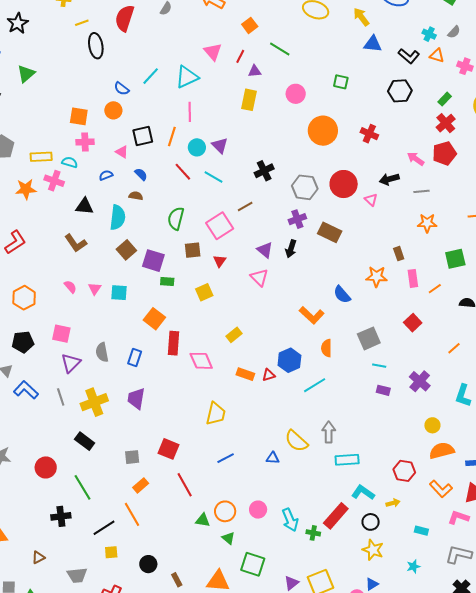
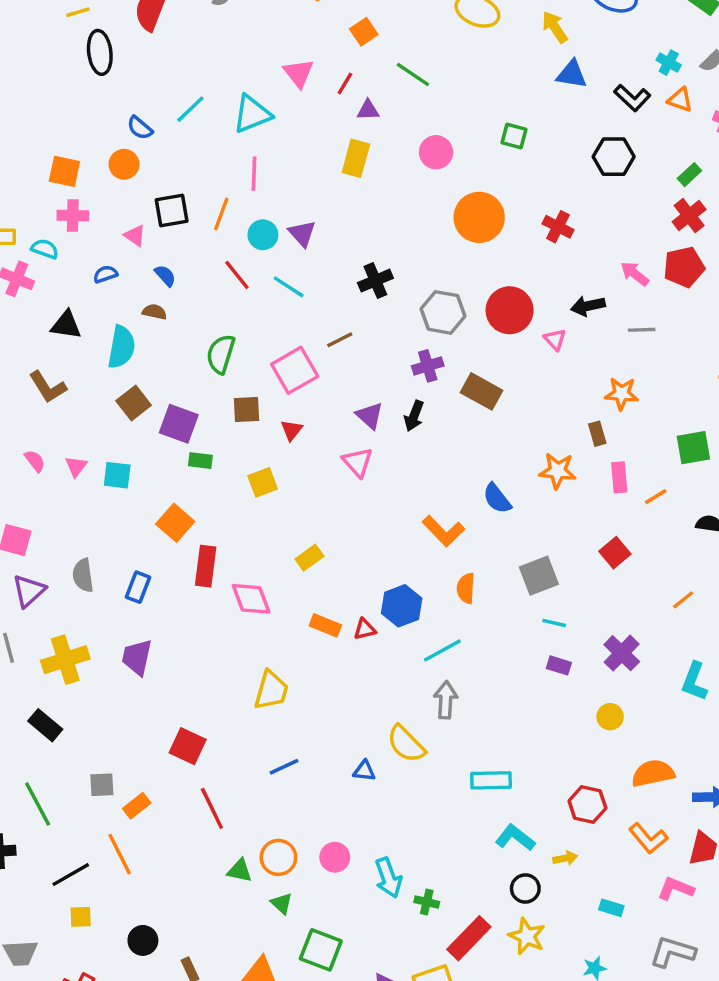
orange star: (427, 223) -> (622, 394), moved
yellow circle: (432, 425) -> (610, 717), moved
gray arrow: (329, 432) -> (446, 700), moved
gray square: (132, 457) -> (102, 785), moved
red rectangle: (336, 516) -> (469, 938), moved

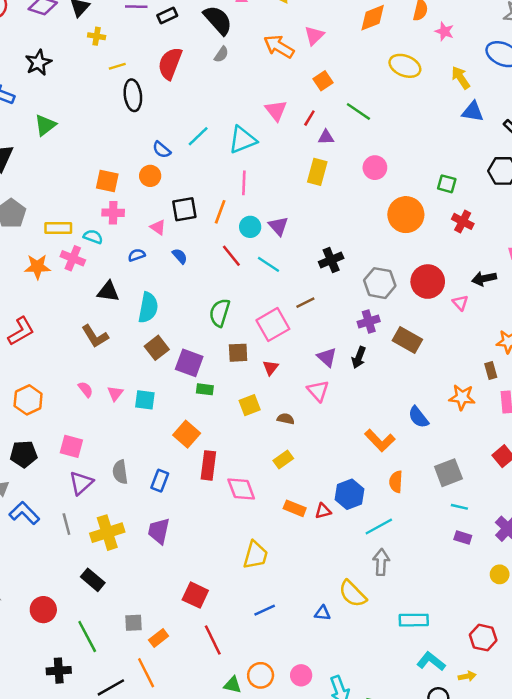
green square: (514, 136) -> (447, 184), moved
brown semicircle: (154, 312) -> (286, 419), moved

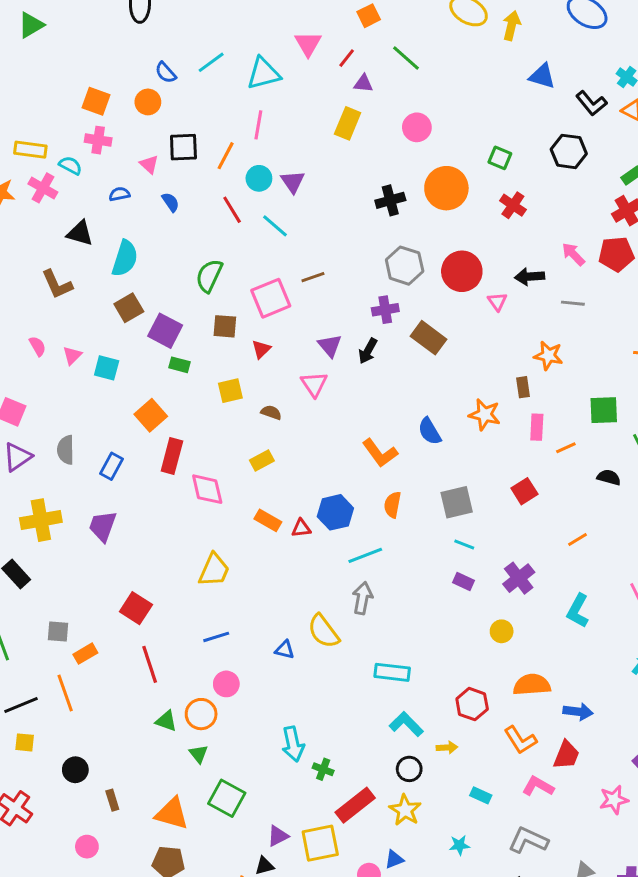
yellow arrow: (461, 78) -> (512, 26), moved, turned 40
black cross: (331, 260) -> (390, 200), moved
pink circle: (301, 675) -> (226, 684), moved

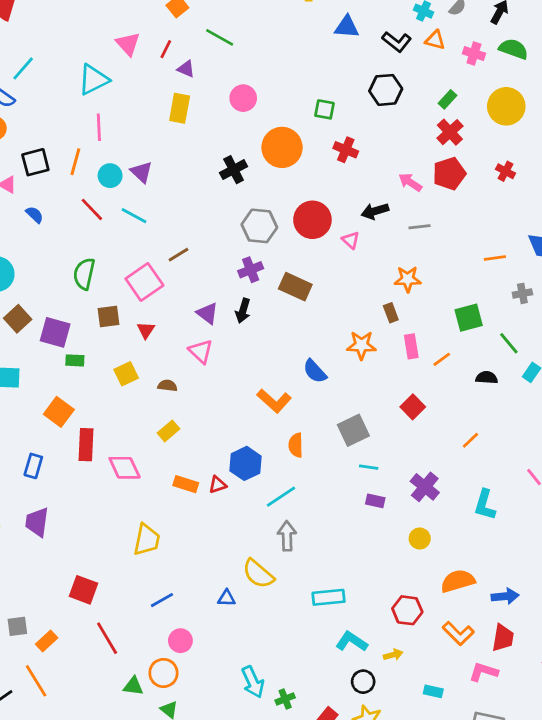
cyan line: (211, 62) -> (23, 68), moved
purple triangle: (363, 83) -> (186, 69), turned 30
green cross: (323, 769) -> (285, 699), turned -30

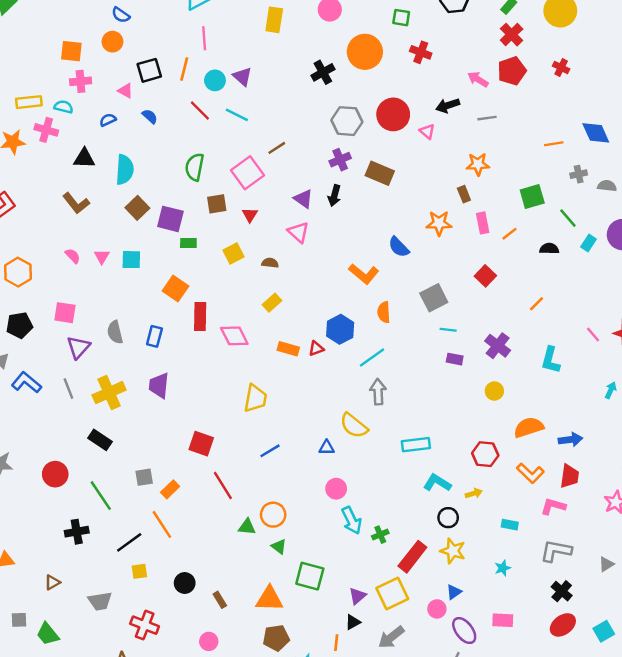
pink circle: (180, 641) -> (336, 489), moved

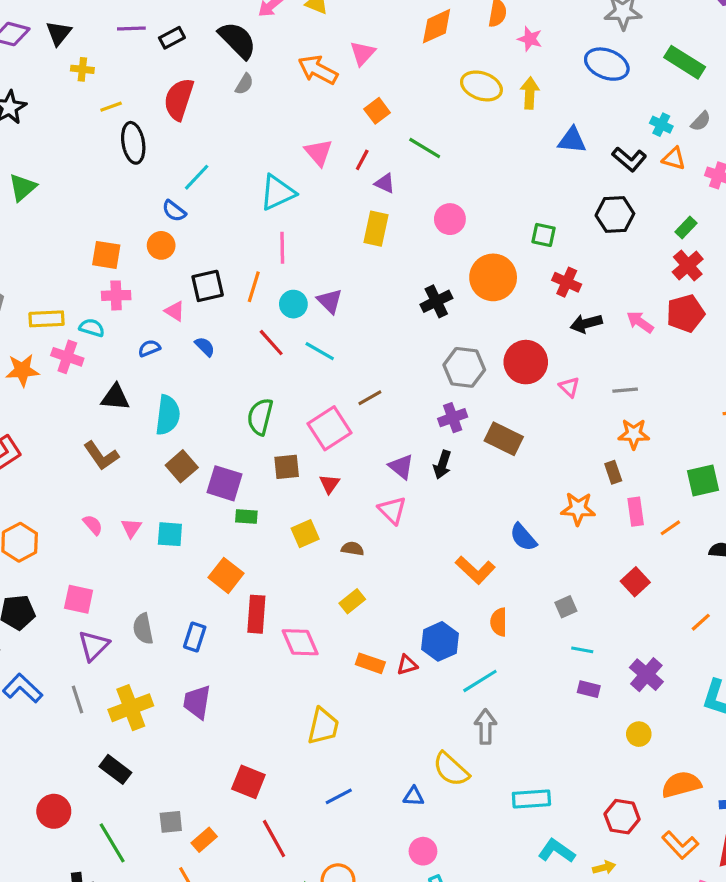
black arrow: (448, 105) -> (586, 324), moved
gray line: (487, 118) -> (625, 390), moved
gray square: (434, 298) -> (566, 607), size x0.6

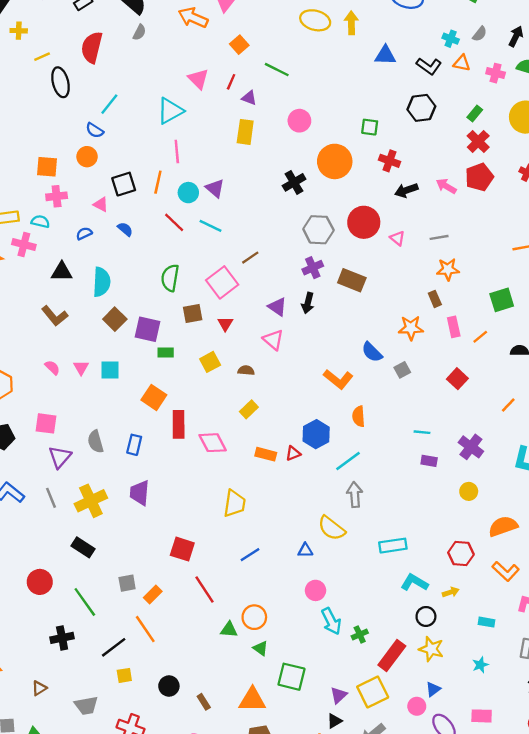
gray square: (566, 607) -> (402, 370), moved

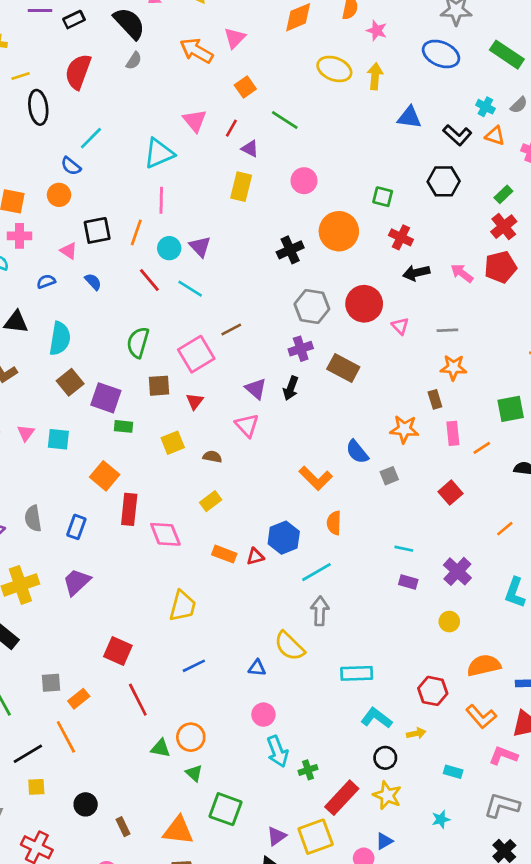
purple trapezoid: (140, 493) -> (77, 582), turned 36

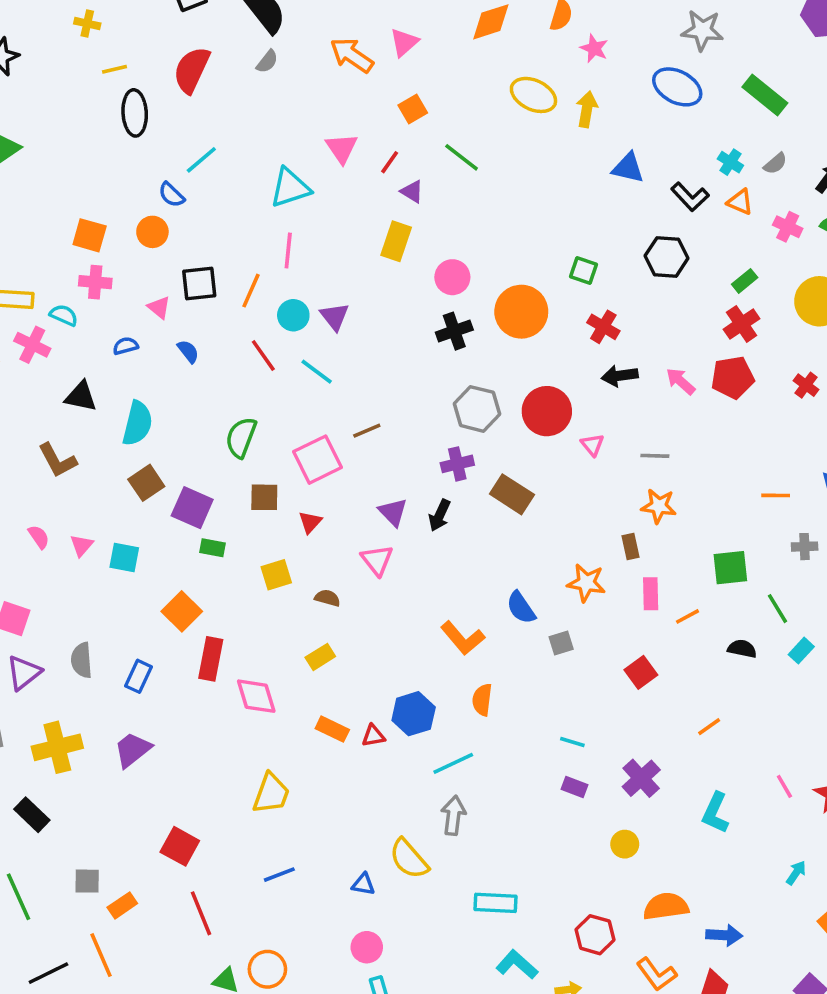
pink circle: (304, 181) -> (452, 277), moved

